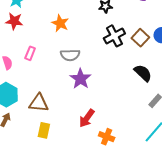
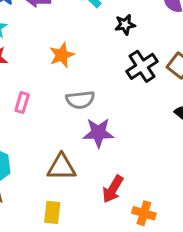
orange star: (60, 23) -> (62, 55), turned 30
purple star: (80, 79) -> (98, 133), turned -30
brown triangle: (39, 103) -> (61, 167), moved

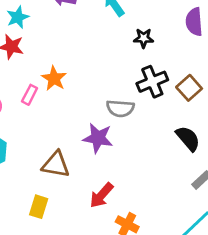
orange star: (62, 55) -> (54, 78), moved, turned -30
gray semicircle: (80, 100) -> (120, 108), moved

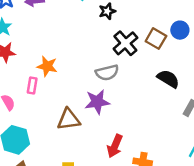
brown triangle: (56, 165) -> (69, 119), moved

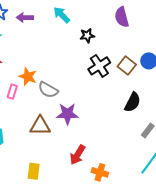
gray semicircle: (107, 73) -> (48, 90), moved, turned 36
black semicircle: (168, 79) -> (133, 102), turned 78

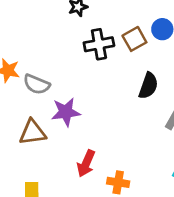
brown square: (127, 65) -> (134, 39), turned 30
black cross: (99, 66) -> (99, 44), turned 30

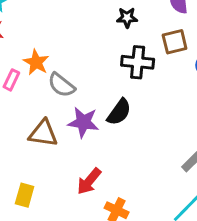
brown square: (134, 39) -> (175, 42), moved
black semicircle: (148, 86) -> (119, 112), moved

